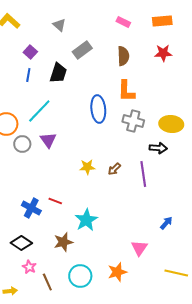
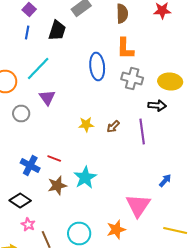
gray circle: (22, 144) -> (21, 114), moved
brown star: (63, 242) -> (57, 186), moved
pink triangle: (139, 248) -> (138, 206), size x1.5

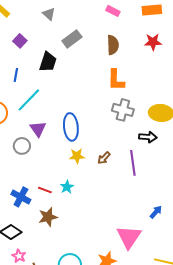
blue line: (27, 32) -> (16, 75), moved
blue ellipse: (97, 66) -> (71, 127), moved
gray circle: (21, 114) -> (22, 146), moved
cyan star: (85, 178) -> (67, 187), moved, size x0.6

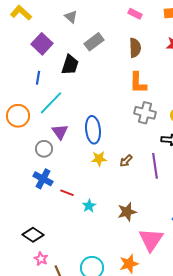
purple square: (20, 41) -> (42, 44), size x1.5
cyan star: (67, 187) -> (89, 206), moved
blue cross: (21, 197) -> (43, 179), moved
brown star: (48, 217) -> (127, 212), moved

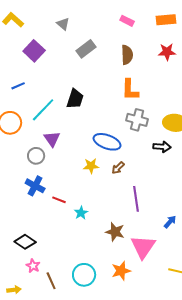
black trapezoid: (70, 65) -> (75, 99), moved
blue line: (38, 78) -> (18, 86), moved, turned 56
blue ellipse: (93, 130) -> (107, 142), moved, turned -64
purple line: (155, 166) -> (136, 199), moved
brown star: (127, 212) -> (115, 232), moved, turned 30

